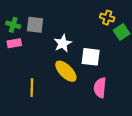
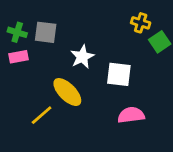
yellow ellipse: (66, 71) -> (67, 92), moved
yellow line: (32, 88) -> (42, 115), turned 48
pink semicircle: (100, 88) -> (131, 115), turned 78

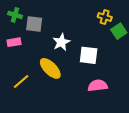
green cross: (17, 32) -> (15, 15), moved
yellow line: (42, 115) -> (21, 82), moved

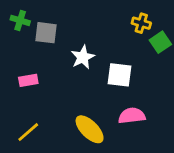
pink rectangle: (14, 42) -> (28, 80), moved
yellow ellipse: (50, 68) -> (90, 129), moved
yellow line: (21, 82) -> (28, 132), moved

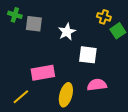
white star: (83, 57) -> (67, 32), moved
pink rectangle: (28, 80) -> (43, 73), moved, size x1.6
yellow ellipse: (90, 129) -> (66, 95), turned 60

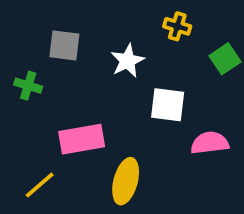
green cross: (15, 15) -> (28, 86), moved
yellow cross: (104, 17) -> (177, 26), moved
pink semicircle: (97, 85) -> (210, 143), moved

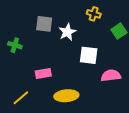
gray square: (64, 45) -> (44, 24), moved
pink rectangle: (82, 139) -> (43, 73), size x0.7
yellow ellipse: (126, 181) -> (66, 96), turned 70

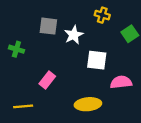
pink rectangle: (43, 73) -> (47, 80), turned -42
yellow ellipse: (66, 96) -> (88, 104), moved
yellow line: (21, 98) -> (23, 106), turned 36

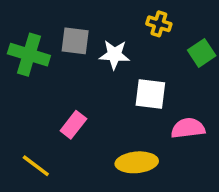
white star: (74, 35) -> (114, 55), turned 30
green cross: (16, 49) -> (29, 55), moved, size x1.6
yellow line: (23, 106) -> (36, 166), turned 42

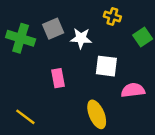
gray square: (75, 41) -> (53, 29), turned -30
pink rectangle: (73, 125) -> (58, 78), moved, turned -48
yellow ellipse: (137, 162) -> (97, 114), turned 72

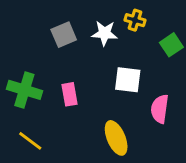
green cross: (21, 38) -> (24, 90), moved
white star: (81, 38) -> (104, 33), moved
pink semicircle: (133, 90) -> (160, 109), turned -75

